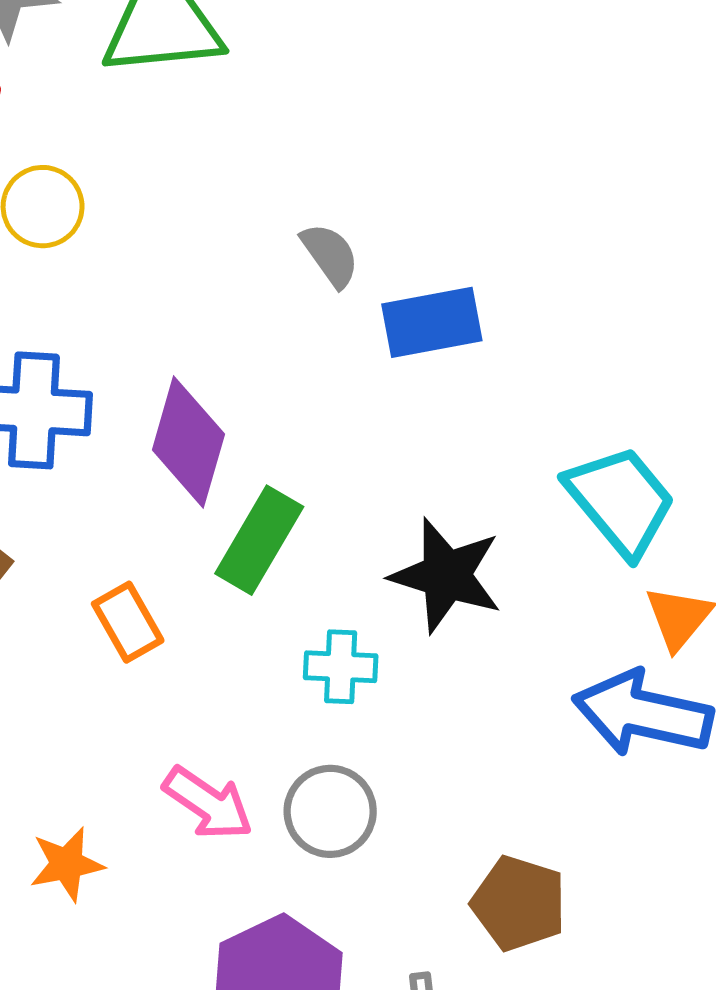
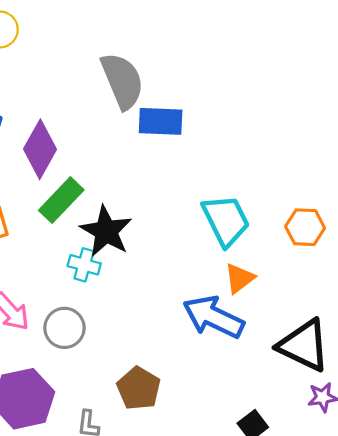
gray semicircle: (330, 255) -> (122, 81), size x1.8
black star: (446, 575) -> (106, 231), moved

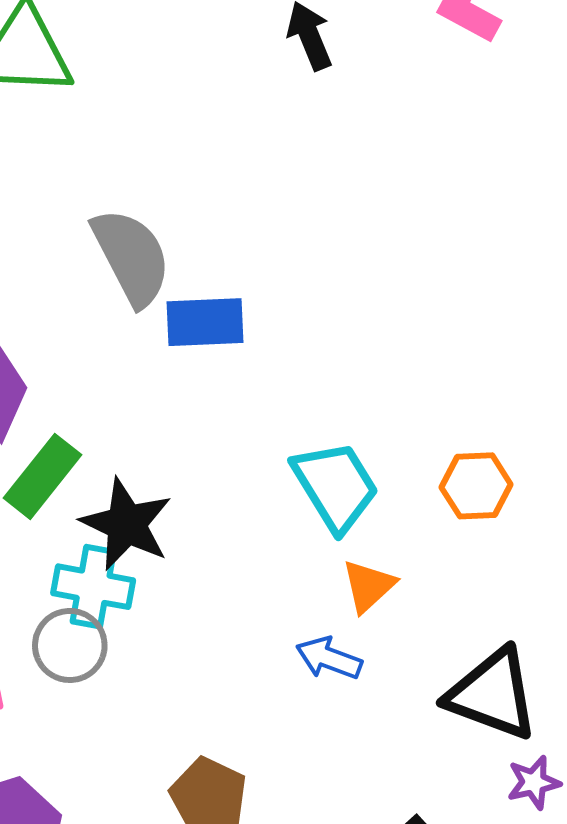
cyan cross: (84, 265) -> (93, 587), size x1.4
blue arrow: (213, 317) -> (329, 658), size x0.6
gray circle: (64, 328) -> (70, 645), moved

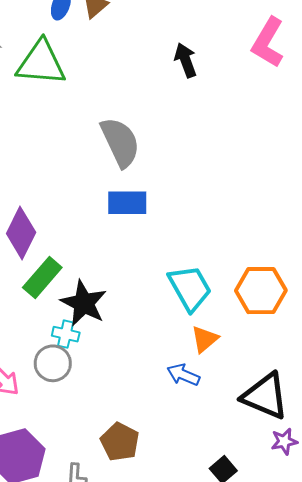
gray semicircle: (131, 257) -> (120, 142), moved
orange hexagon: (476, 486) -> (261, 291), size x1.4
cyan cross: (93, 587) -> (66, 334), size x0.7

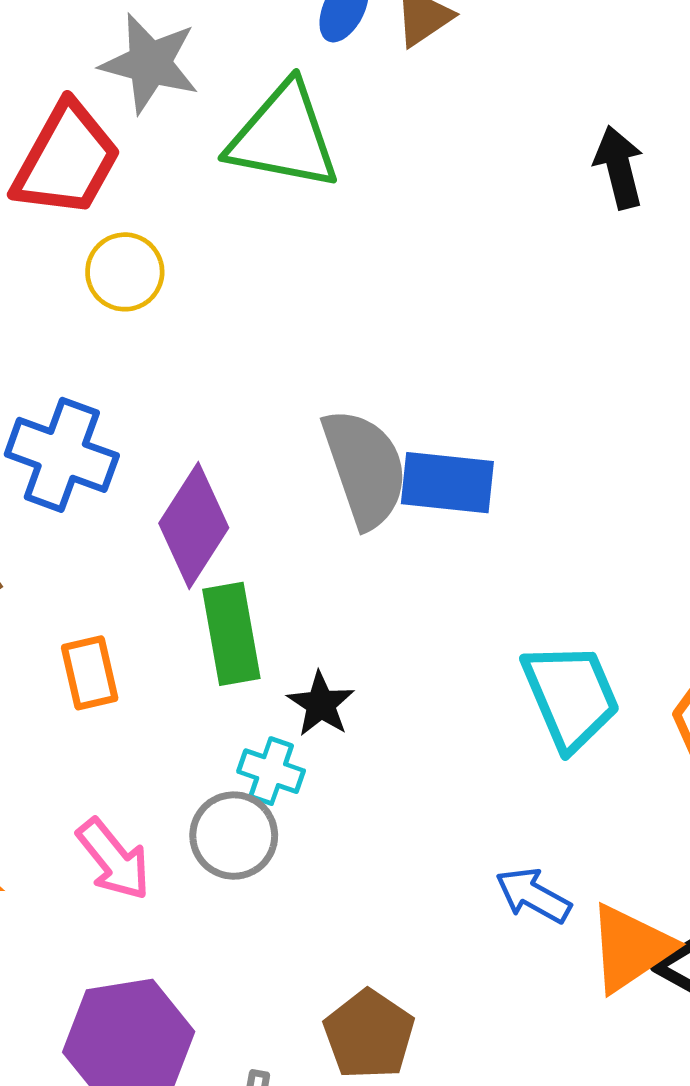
gray semicircle: (120, 142) -> (365, 468), moved
green rectangle: (42, 277) -> (231, 634), turned -57
black star: (84, 303) -> (321, 704), size x0.6
orange triangle: (205, 339) -> (630, 948), moved, size x1.4

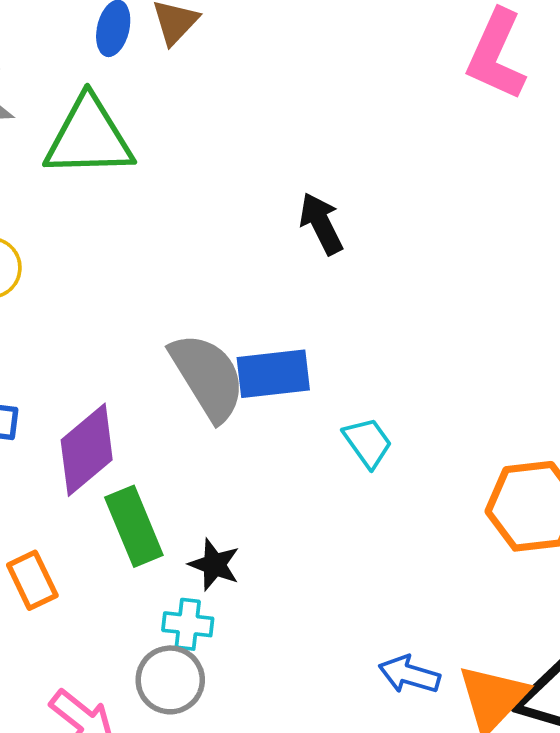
black arrow: (619, 167) -> (321, 224), moved
purple diamond: (194, 526) -> (87, 450), turned 30
cyan trapezoid: (571, 696) -> (368, 443), moved, size x0.6

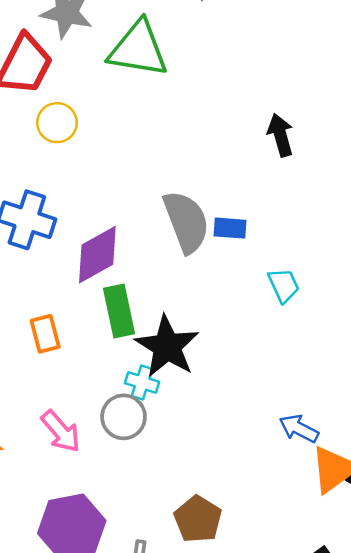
blue rectangle: (273, 374) -> (230, 228), size x0.7
black star: (214, 565) -> (167, 346), size x1.8
blue arrow: (409, 675) -> (299, 429), moved

